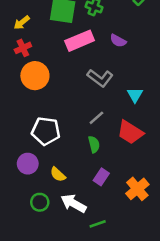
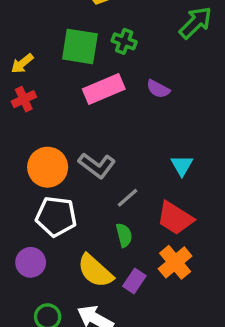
orange circle: (35, 76) -> (48, 167), moved
gray L-shape: (100, 78) -> (97, 165), moved
yellow semicircle: (58, 174) -> (95, 271), moved, size x1.6
orange cross: (137, 189) -> (175, 262), moved

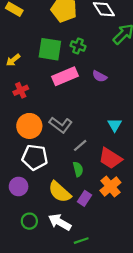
red cross: (24, 99) -> (21, 90), moved

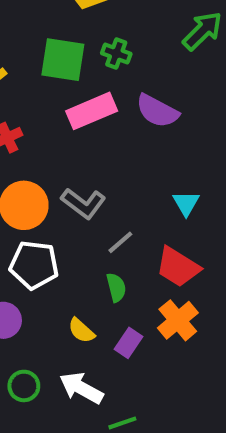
purple semicircle: (100, 76) -> (157, 111), size x1.5
yellow semicircle: (60, 192) -> (81, 331), size x0.6

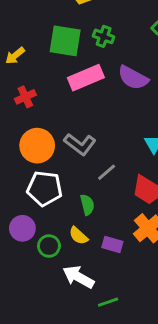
green semicircle: (116, 287) -> (87, 205), moved
purple rectangle: (129, 343) -> (112, 245), turned 72
green circle: (24, 386) -> (49, 246), moved

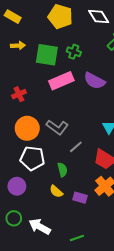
yellow arrow: (15, 56) -> (18, 46), moved, turned -144
green circle: (49, 246) -> (14, 218), moved
white arrow: (78, 277) -> (40, 227), moved

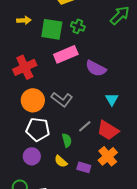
purple semicircle: (94, 81) -> (96, 68), moved
red cross: (19, 94) -> (25, 67), size x1.6
gray line: (76, 147) -> (85, 126), moved
purple circle: (17, 186) -> (32, 156), moved

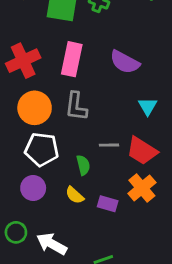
pink rectangle: (66, 54) -> (72, 59), moved, turned -55
gray L-shape: (62, 99) -> (76, 106), turned 60
gray line: (85, 126) -> (109, 145), turned 40

